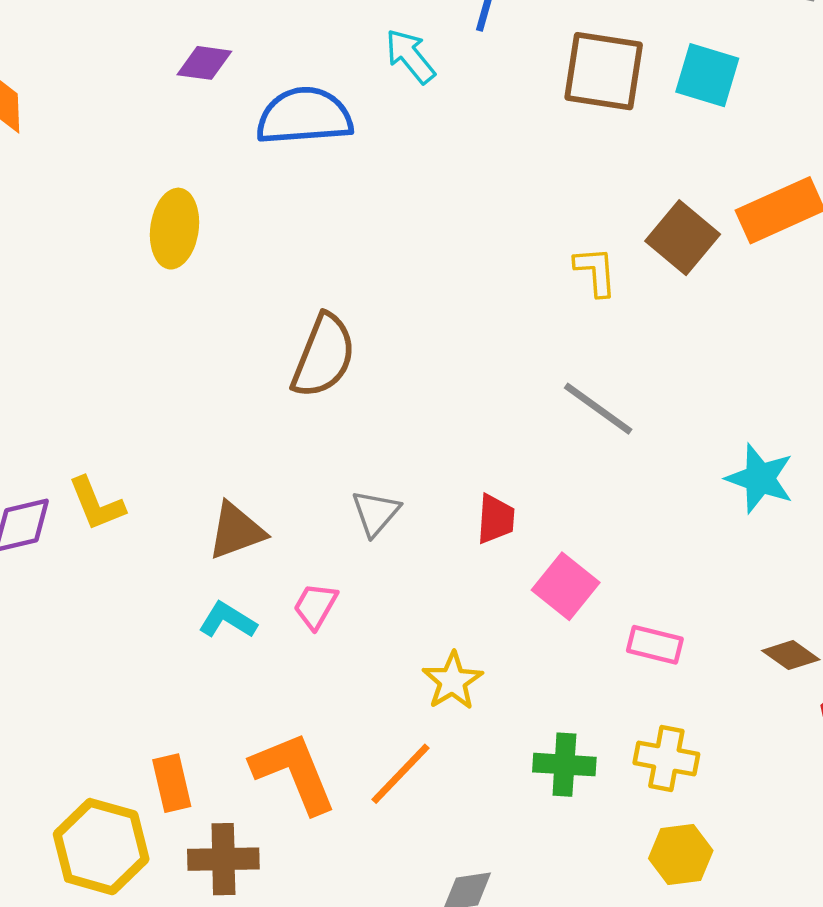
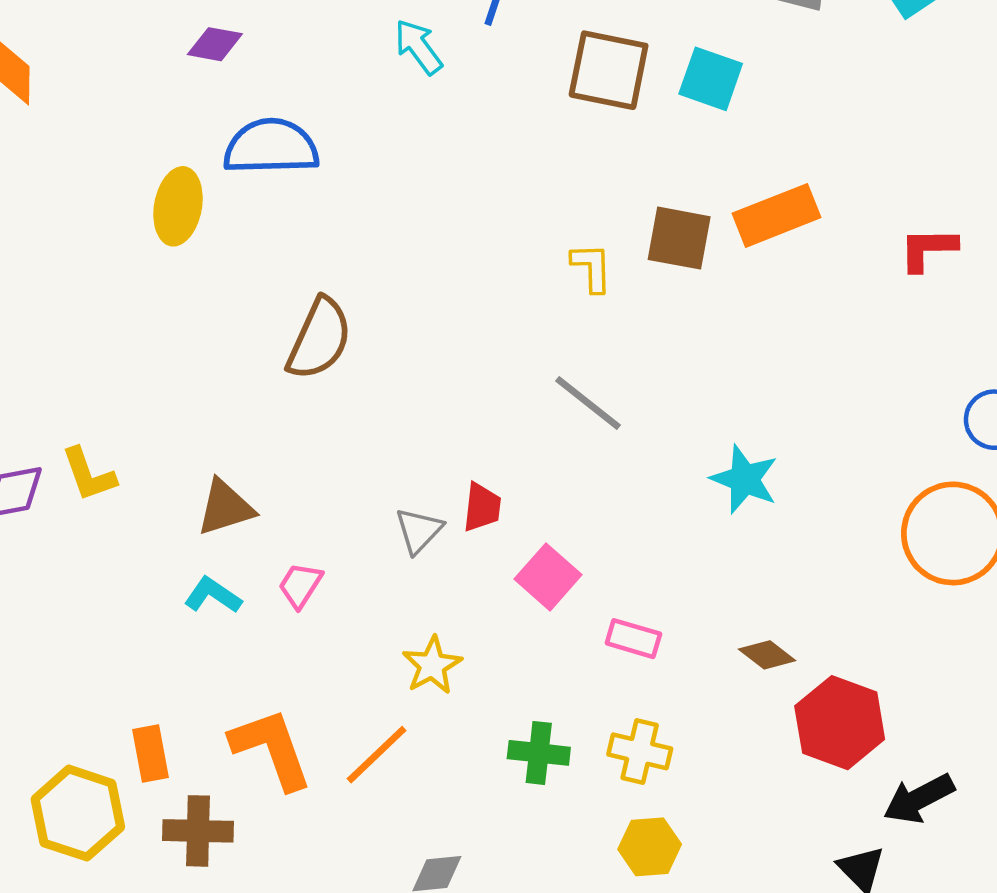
blue semicircle: (304, 116) -> (271, 147), moved
brown square: (683, 238) -> (679, 238), turned -32
gray triangle: (376, 513) -> (419, 531), moved

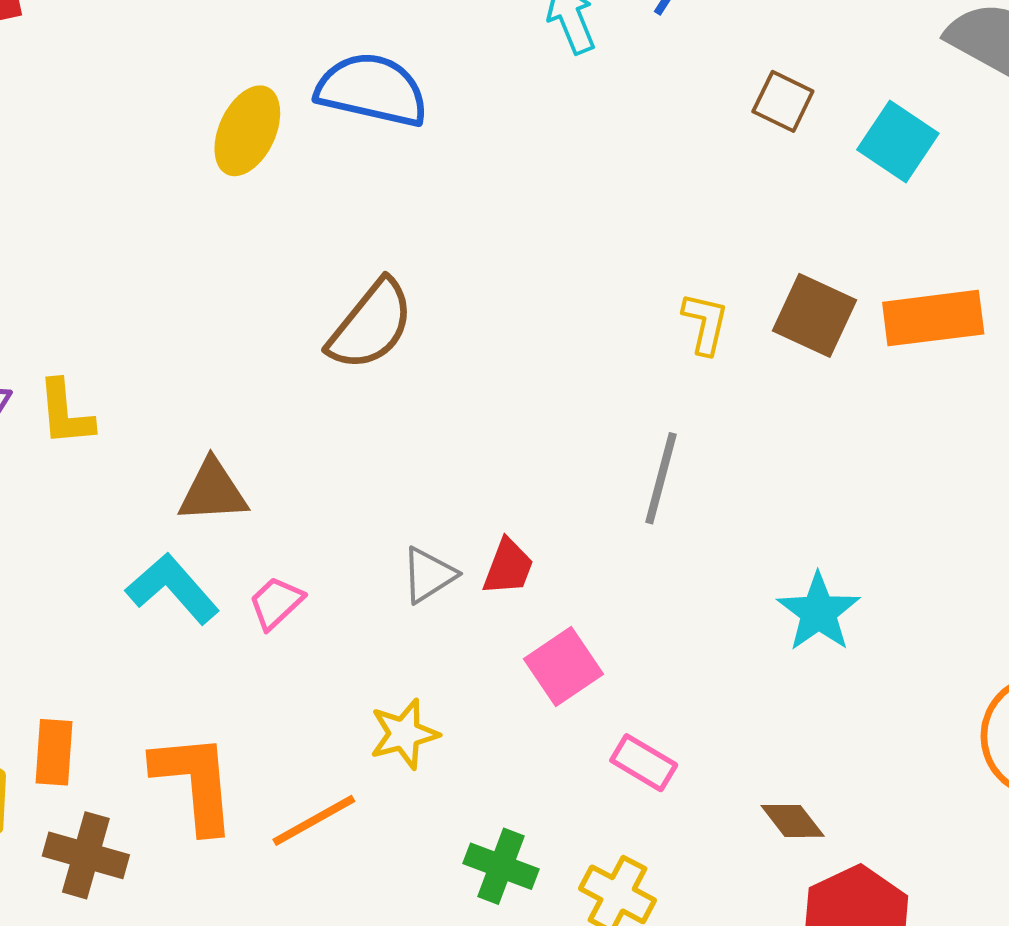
brown square: (609, 70) -> (783, 101), size x0.6
gray line: (588, 403) -> (661, 478), turned 52
cyan L-shape: (213, 595) -> (172, 589), size x1.4

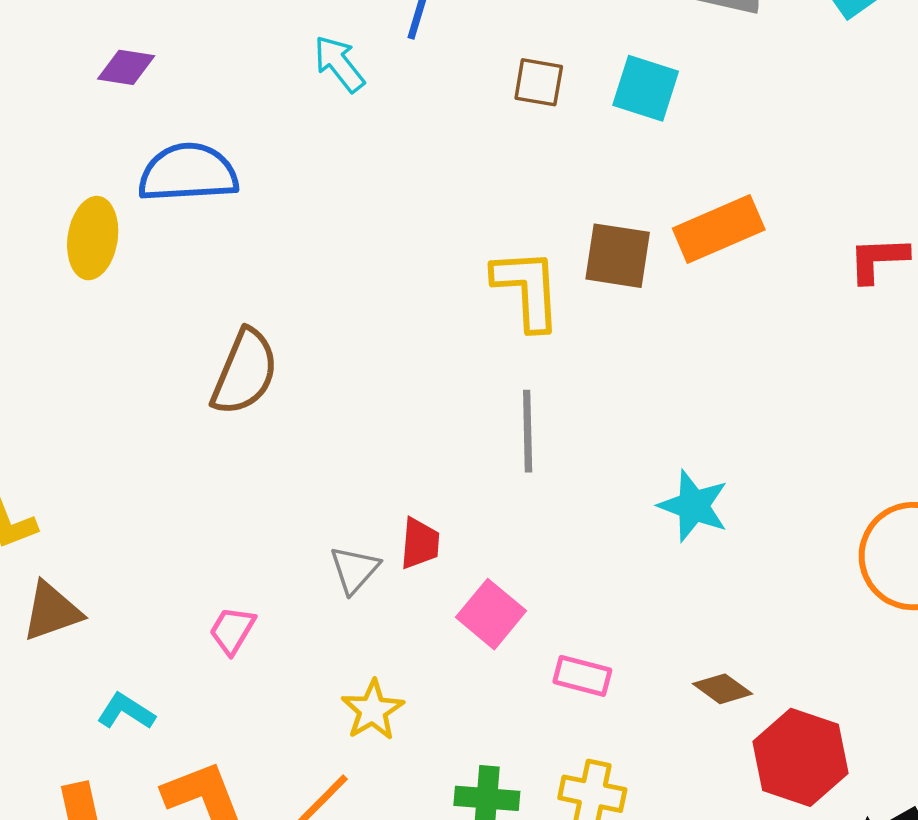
yellow L-shape: (705, 323) -> (527, 289), size x1.6
brown triangle: (213, 491) -> (52, 611), moved
cyan L-shape: (172, 589) -> (126, 711), moved, size x0.7

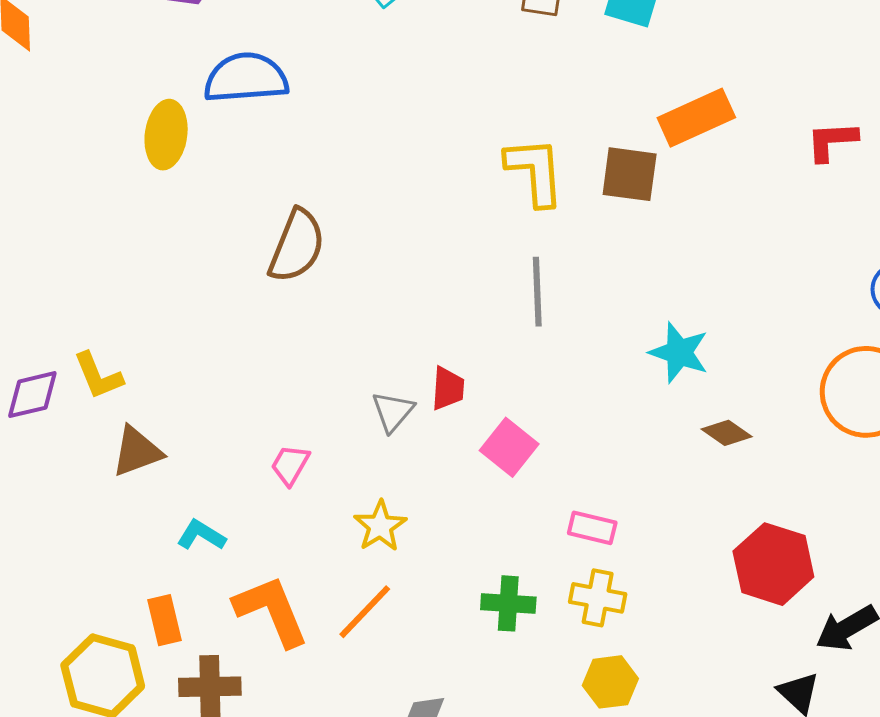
brown square: (618, 256) -> (630, 174), moved
pink rectangle: (582, 676) -> (592, 528), moved
brown diamond: (723, 689) -> (727, 433), moved
yellow star: (373, 710) -> (380, 526), moved

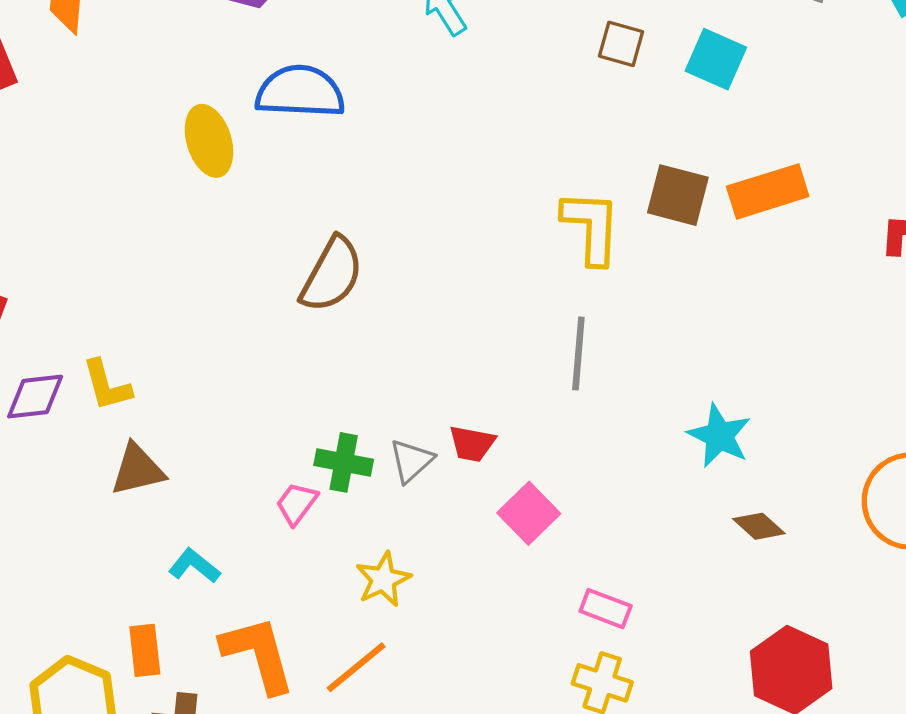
yellow ellipse: (166, 135) -> (209, 141), turned -32
brown square: (630, 174) -> (678, 195), moved
red trapezoid: (448, 388) -> (472, 444), turned 90
green cross: (508, 603) -> (344, 462), moved

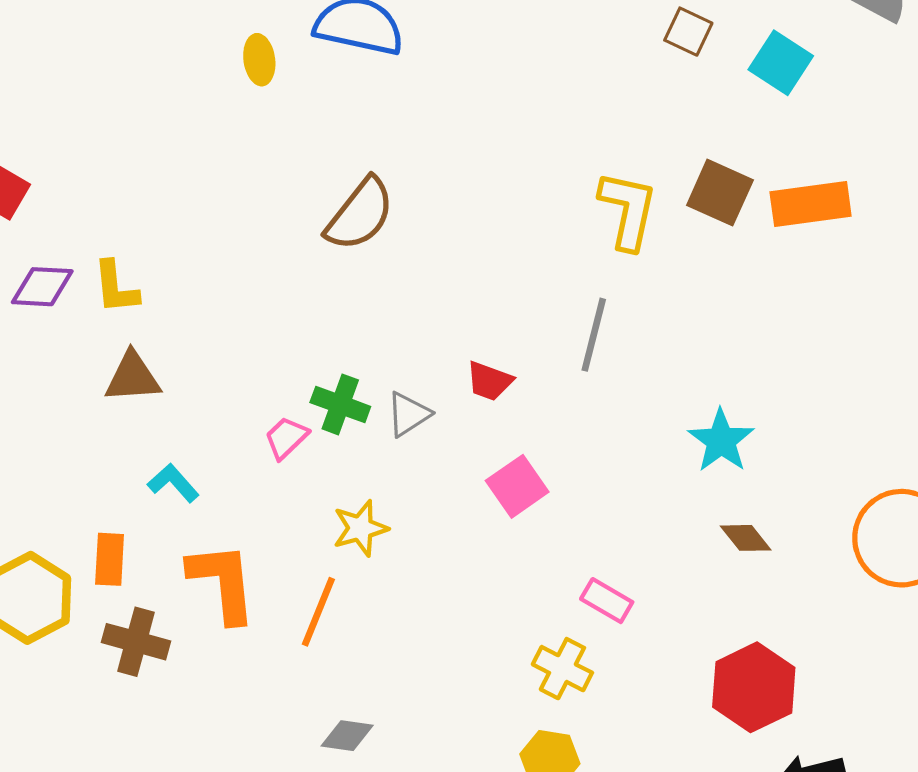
yellow ellipse: (209, 141) -> (259, 60), size x0.7
red trapezoid: (472, 444) -> (489, 381), moved
pink rectangle: (606, 609) -> (607, 601), moved
orange line: (356, 667) -> (318, 612), turned -38

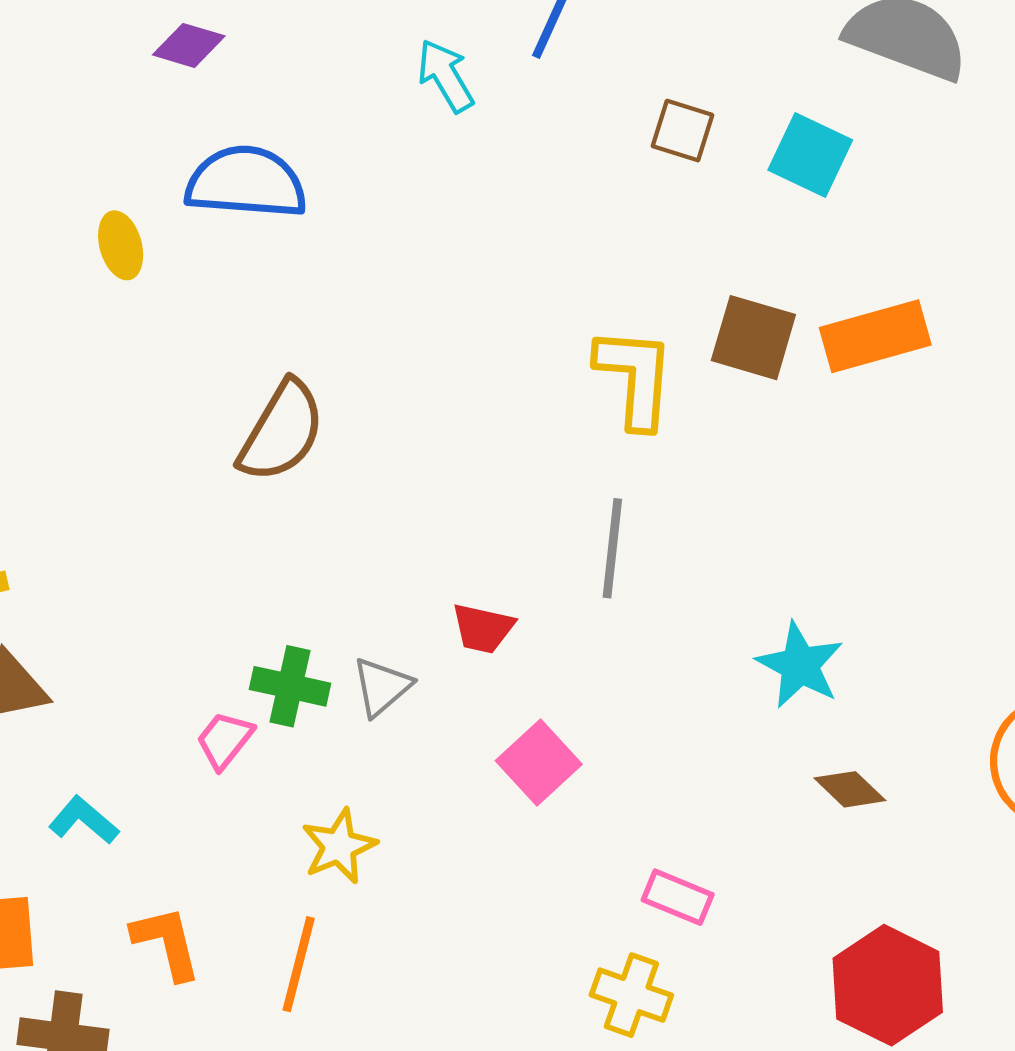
orange L-shape: (223, 582) -> (167, 943), size x0.7

